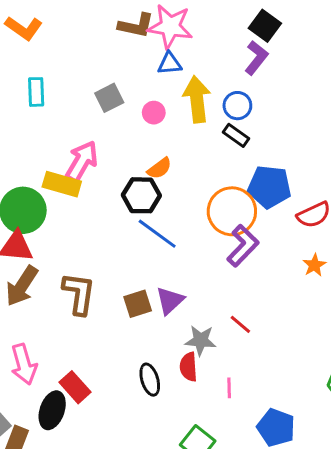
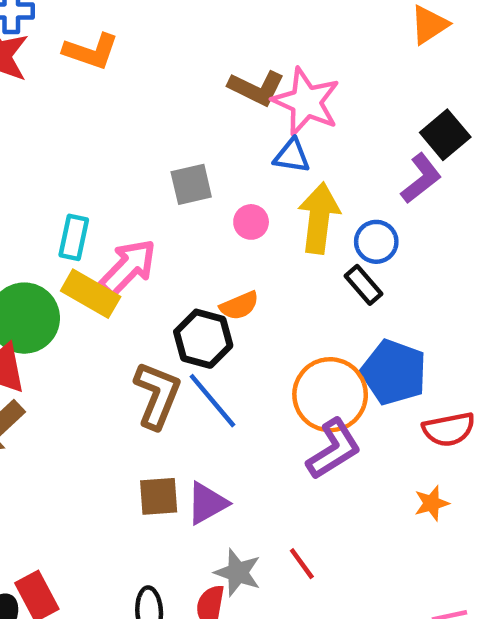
orange L-shape: (24, 28) -> (91, 51), turned -30
cyan rectangle: (36, 92) -> (74, 237), moved
brown L-shape: (79, 294) -> (157, 395), moved

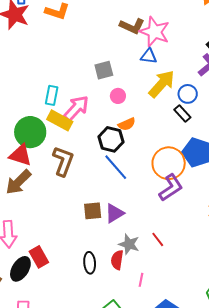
yellow arrow: (319, 218) -> (162, 84), turned 36
pink circle: (251, 222) -> (118, 96), moved
brown L-shape: (157, 395) -> (63, 161), moved

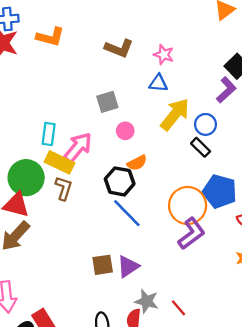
brown L-shape: (132, 26) -> (119, 48), moved
pink star: (155, 32) -> (164, 55), size x0.6
brown L-shape: (63, 161) -> (64, 188), moved, size x0.7
red line: (158, 239) -> (179, 308), moved

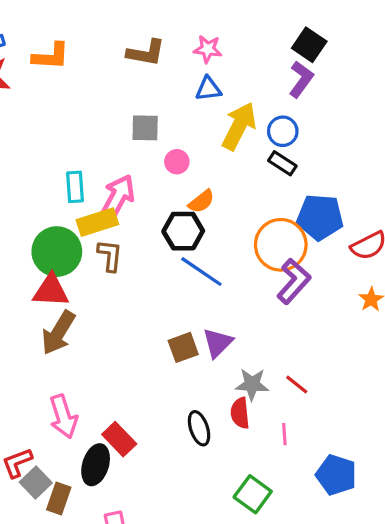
gray square: (107, 102) -> (145, 128), turned 30
yellow rectangle: (59, 162) -> (97, 222), turned -32

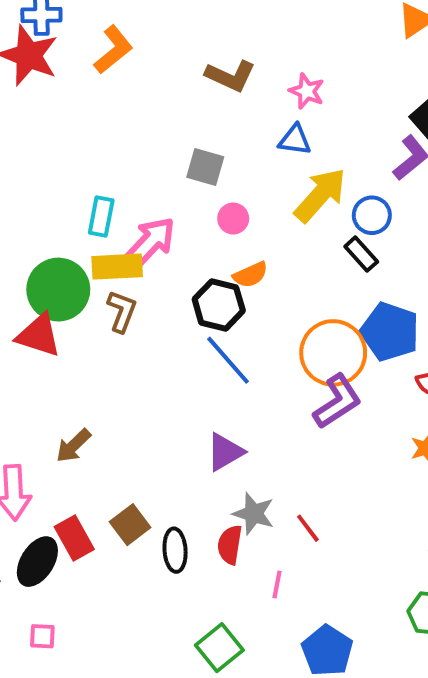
orange L-shape: (51, 56) -> (113, 50), turned -57
brown arrow: (58, 333) -> (73, 446), moved, size x0.7
brown square: (183, 347) -> (130, 525), moved, turned -32

